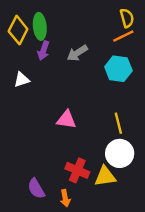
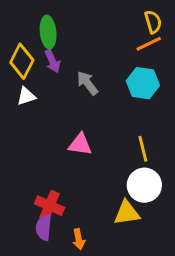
yellow diamond: (18, 30) -> (22, 61), moved
purple arrow: (43, 51) -> (52, 61), turned -42
gray arrow: (77, 53) -> (87, 83), moved, turned 85
red cross: (77, 170) -> (50, 206), moved
purple semicircle: (36, 189) -> (44, 227), turned 35

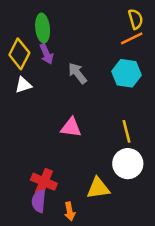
yellow triangle: (127, 213) -> (98, 188), moved

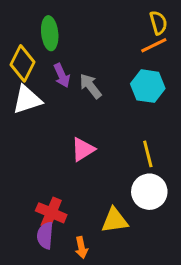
purple arrow: (46, 54) -> (62, 75), moved
white triangle: (23, 85) -> (27, 100), size x1.5
pink triangle: (71, 127) -> (83, 149), turned -40

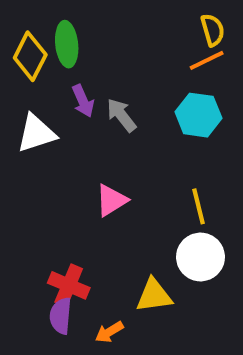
yellow diamond: (23, 63) -> (30, 56), moved
orange arrow: (81, 248) -> (109, 332), turned 70

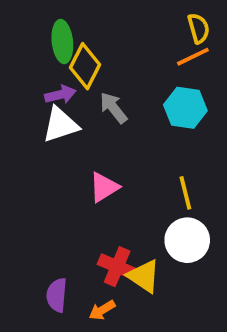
yellow diamond: (30, 56) -> (85, 66), moved
purple arrow: (83, 101) -> (60, 95), moved, turned -80
white triangle: (36, 133) -> (60, 125), moved
red cross: (69, 285) -> (117, 267), moved
yellow triangle: (154, 296) -> (144, 276), turned 42

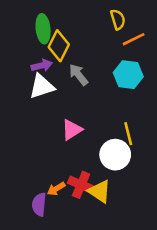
yellow semicircle: (199, 28) -> (118, 20), moved
white circle: (187, 240) -> (115, 155), moved
orange arrow: (102, 310) -> (56, 189), moved

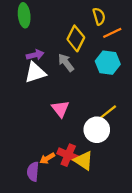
green ellipse: (43, 29) -> (24, 15), moved
yellow diamond: (59, 46) -> (76, 38), moved
pink triangle: (72, 130) -> (60, 109), turned -36
yellow line: (128, 134) -> (108, 112), turned 66

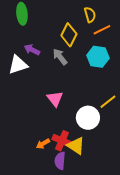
purple arrow: (35, 55) -> (32, 50), turned -140
white triangle: (35, 73) -> (18, 65), moved
yellow line: (108, 112) -> (108, 102), moved
purple semicircle: (33, 172) -> (60, 161), moved

